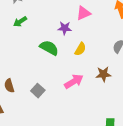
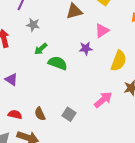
green semicircle: (49, 48) -> (58, 63), moved
yellow semicircle: (80, 49) -> (119, 61), moved, size x1.5

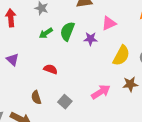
green semicircle: (58, 63) -> (67, 31), moved, turned -96
red semicircle: (15, 115) -> (51, 69), moved

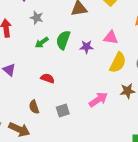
pink triangle: (109, 23) -> (111, 38), moved, turned 35
gray square: (65, 102) -> (63, 110), turned 32

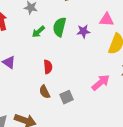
red semicircle: (47, 78) -> (48, 67), turned 72
brown semicircle: (34, 107) -> (45, 92), moved

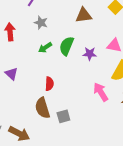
pink arrow: (101, 83) -> (101, 92), moved, turned -90
brown semicircle: (45, 92) -> (42, 108), size x1.5

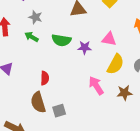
green semicircle: (67, 46) -> (61, 40), turned -102
green arrow: (45, 48) -> (32, 37), moved, turned 64

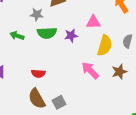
gray star: (35, 17) -> (37, 14), moved
red semicircle: (45, 78) -> (38, 74), turned 104

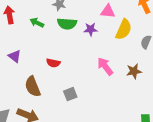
pink triangle: (93, 22) -> (108, 11), moved
yellow semicircle: (105, 46) -> (124, 29), moved
brown semicircle: (37, 99) -> (33, 87), moved

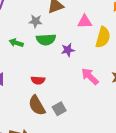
purple star: (91, 29) -> (68, 50), moved
brown semicircle: (33, 87) -> (37, 105), moved

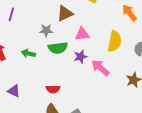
pink triangle: (85, 22) -> (82, 34), moved
pink arrow: (90, 76) -> (100, 68), moved

